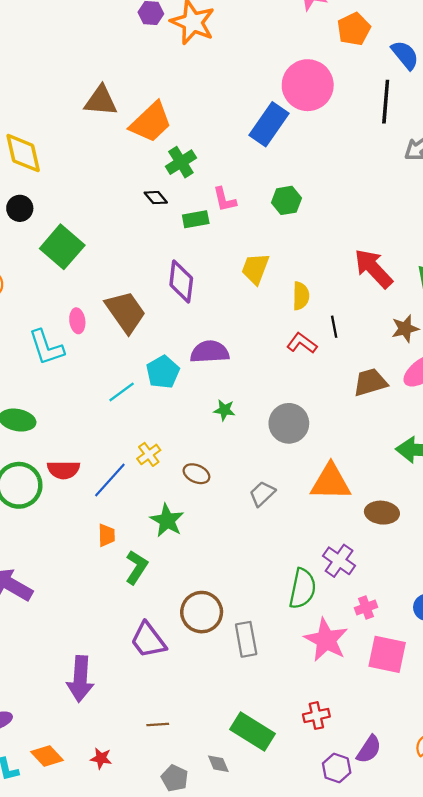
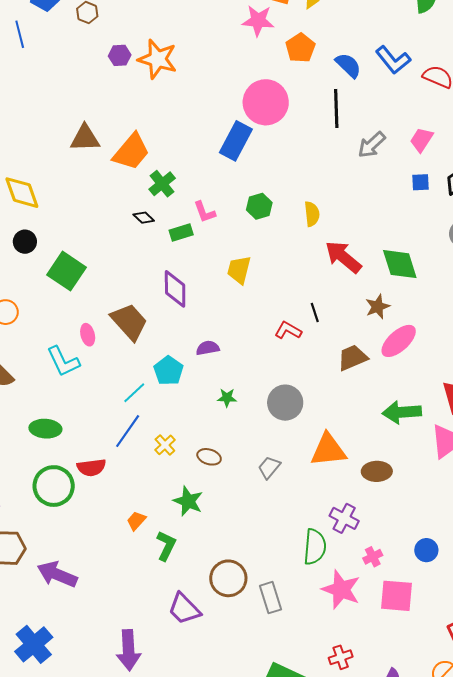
yellow semicircle: (301, 296) -> (312, 214), moved
purple semicircle: (210, 352) -> (208, 348), size x0.7
blue line: (110, 480) -> (128, 431), moved
orange trapezoid: (107, 535) -> (136, 521), turned -130

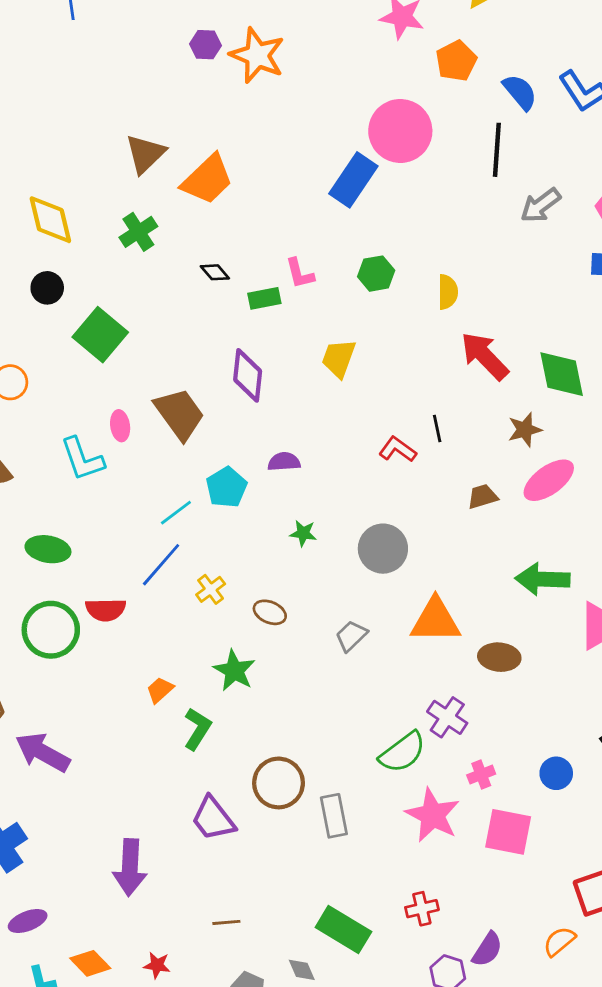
brown triangle: (85, 138) -> (145, 154), turned -48
green cross: (162, 184) -> (138, 232), moved
brown trapezoid: (353, 358) -> (483, 496), size x0.7
green semicircle: (315, 547) -> (403, 752), turned 42

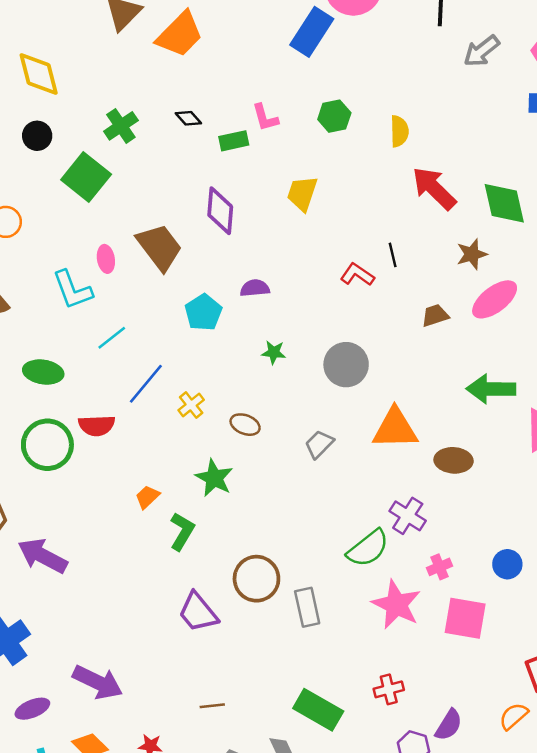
green cross: (138, 232) -> (121, 126), moved
cyan line: (176, 513) -> (112, 338), moved
purple arrow: (130, 867) -> (98, 682), moved, turned -66

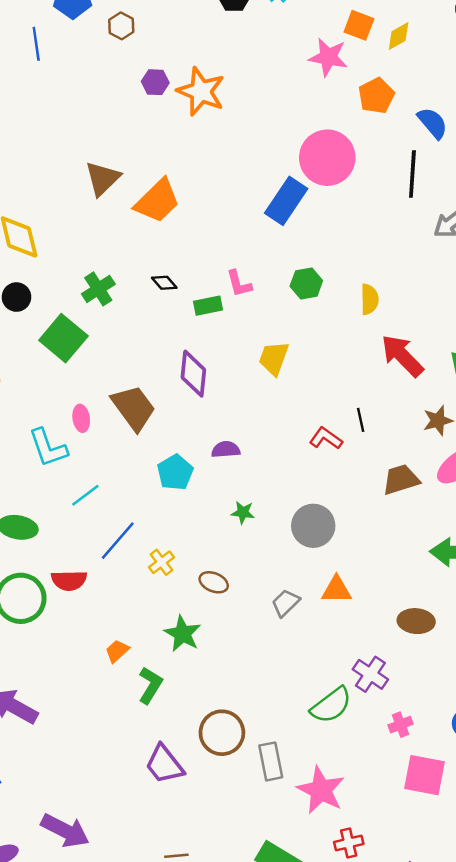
brown trapezoid: (435, 315) -> (401, 480), size x1.4
orange triangle: (395, 428) -> (337, 590), moved, size x0.7
pink star: (396, 605) -> (321, 790), moved

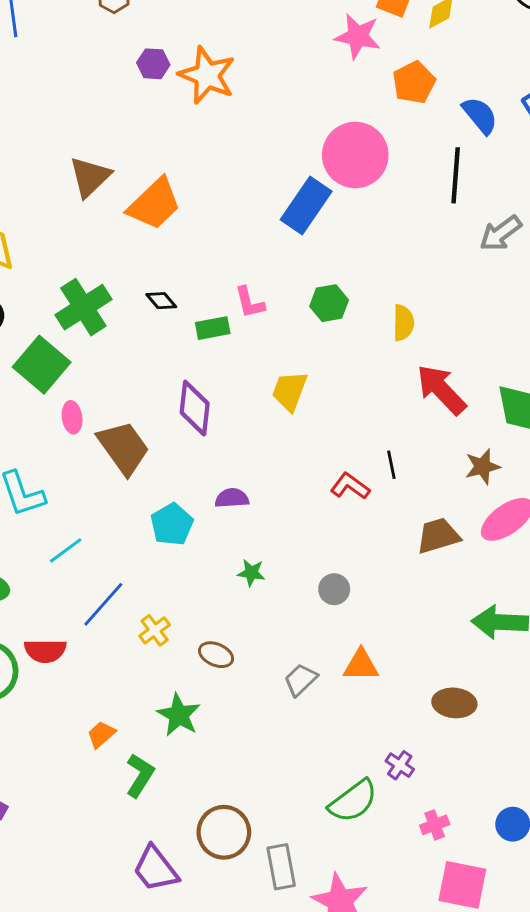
green cross: (98, 289) -> (83, 307), size x1.4
pink ellipse: (81, 418) -> (72, 417), moved
gray circle: (313, 526) -> (334, 589), size x0.6
purple cross: (370, 674) -> (400, 765), size x0.7

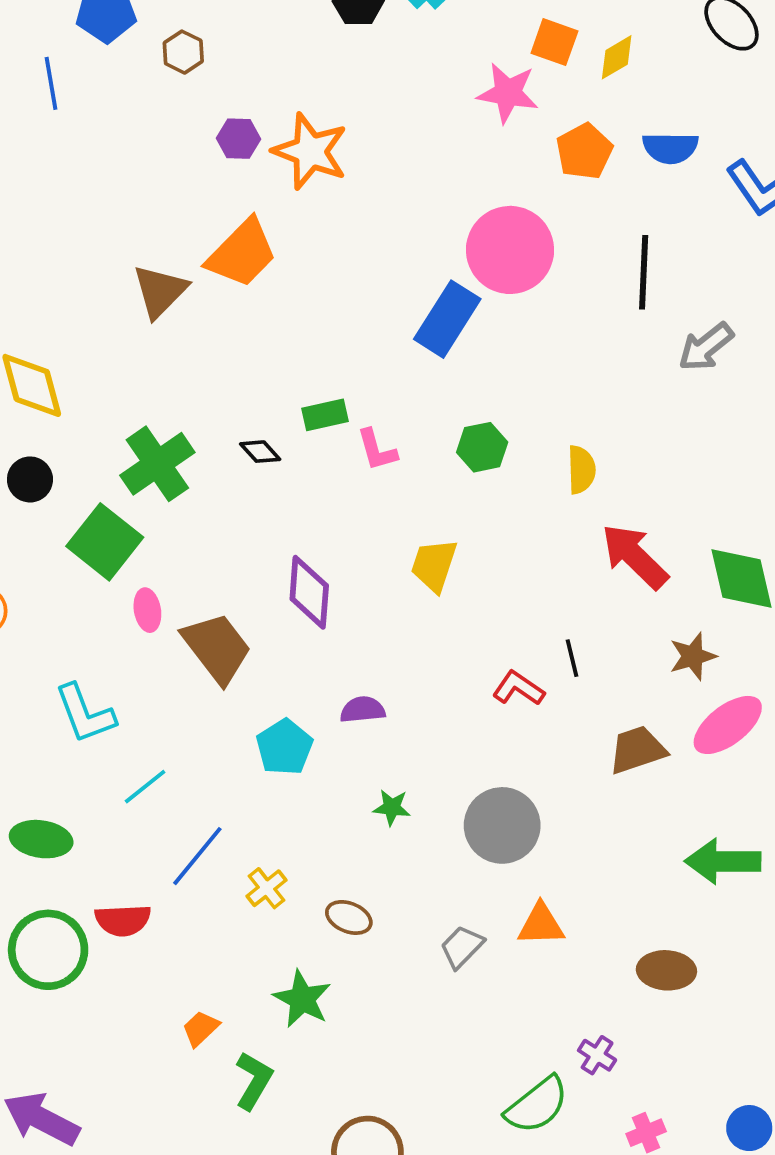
blue semicircle: (480, 115) -> (670, 148), moved, turned 132
orange trapezoid: (154, 204) -> (242, 253), moved
green rectangle: (213, 328) -> (325, 415), moved
gray circle: (334, 589) -> (502, 825), size x1.8

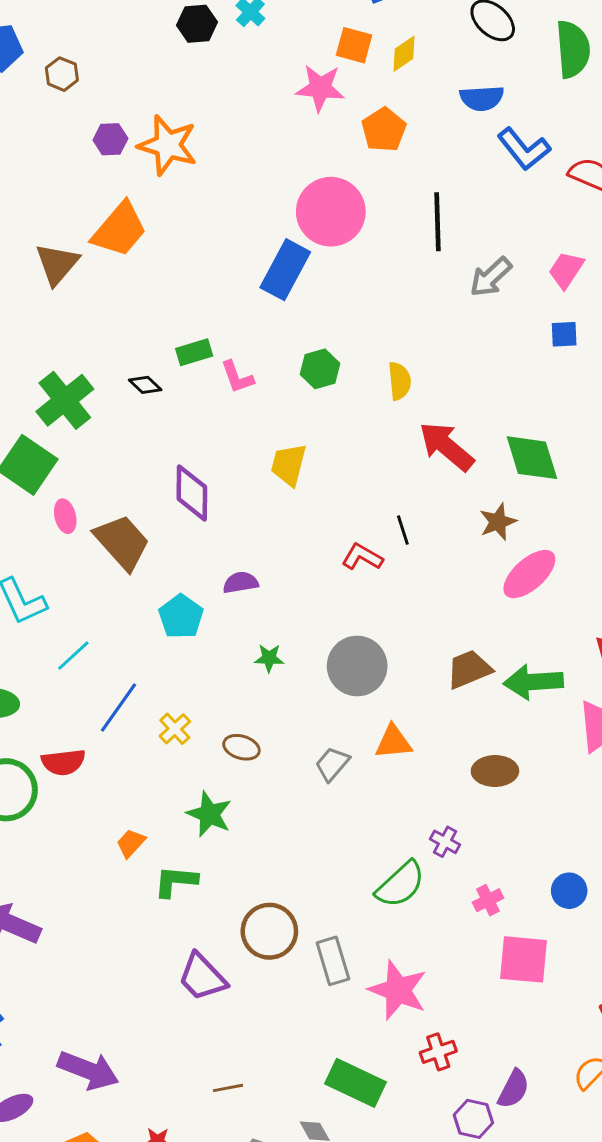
blue semicircle: (670, 148) -> (482, 98), moved
brown trapezoid: (637, 750) -> (469, 669), moved
green L-shape: (254, 1081) -> (176, 881), turned -111

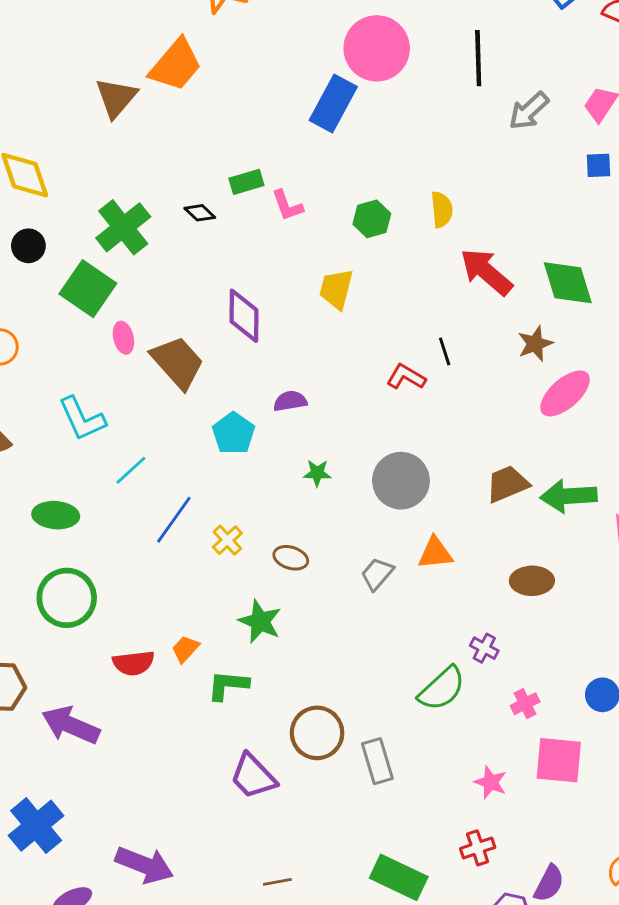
green hexagon: (320, 369) -> (372, 219), moved
red semicircle: (63, 762) -> (133, 663), moved
pink star: (398, 990) -> (491, 782), moved, size x0.6

